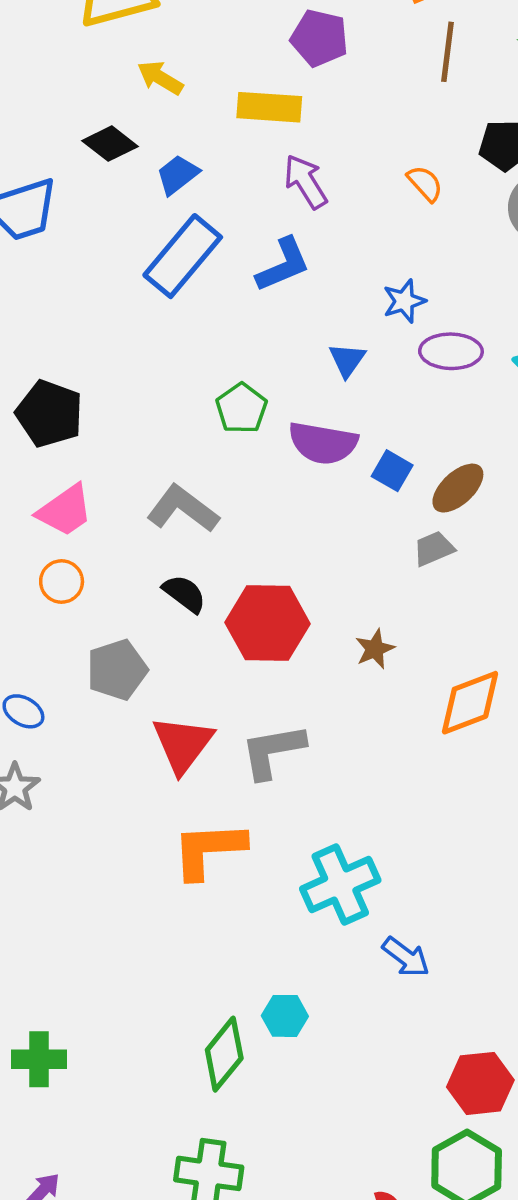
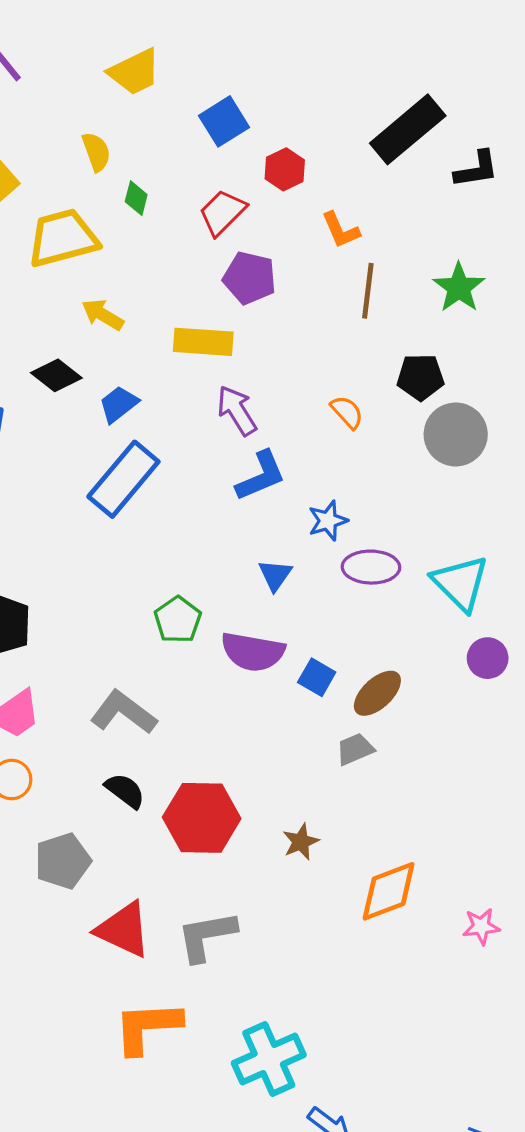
blue L-shape: (283, 265) -> (261, 476), moved
red triangle: (183, 744) -> (123, 930), turned -42

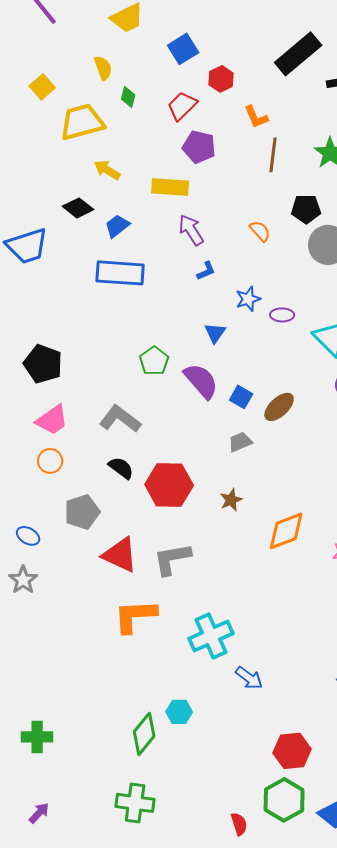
blue L-shape: (261, 476) -> (206, 271), size x0.6
blue rectangle: (123, 479) -> (120, 273), turned 54
purple ellipse: (371, 567) -> (282, 315), moved, size x0.7
purple semicircle: (253, 652) -> (201, 381), turned -141
gray trapezoid: (355, 749) -> (240, 442), moved

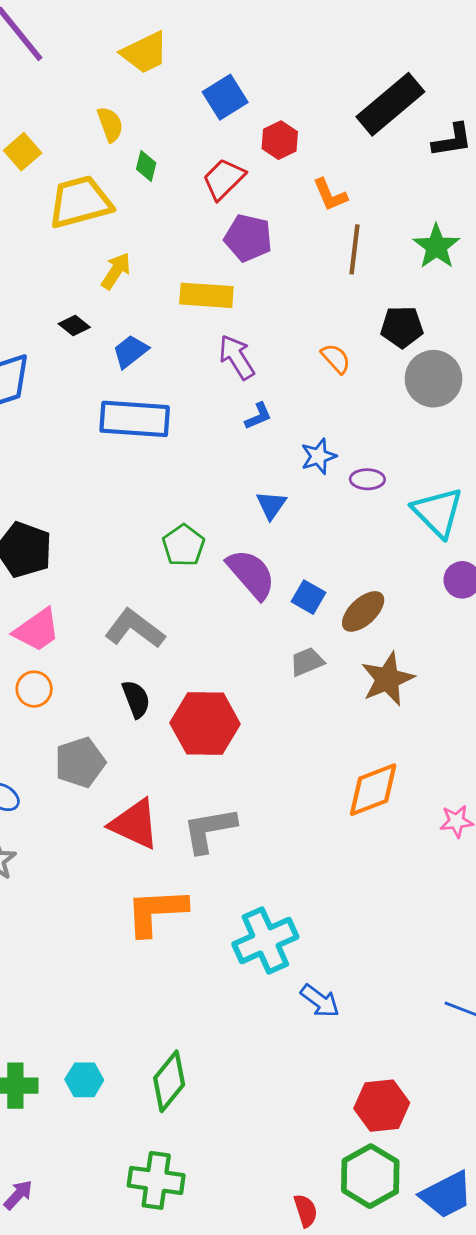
yellow arrow: (107, 170) -> (116, 271), turned 92
black diamond: (78, 208) -> (74, 326), size x0.7
black semicircle: (121, 468) -> (136, 699), turned 32
brown star: (231, 500) -> (388, 679), moved, size x1.6
cyan hexagon: (179, 712) -> (84, 1080), moved

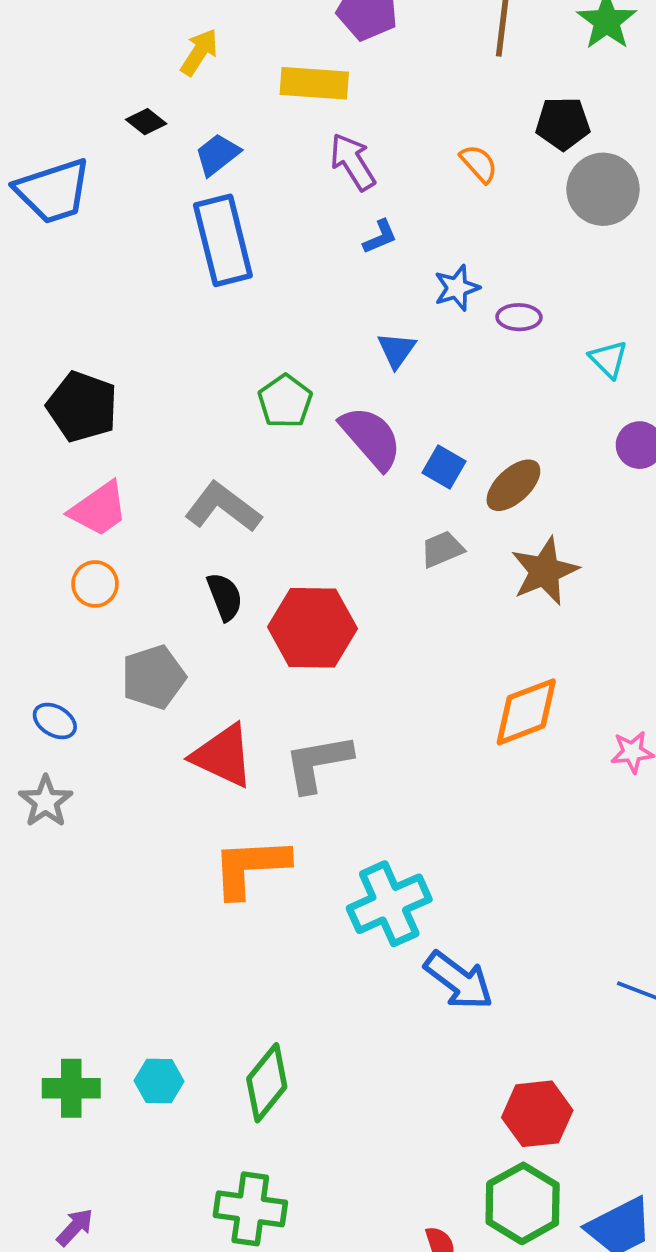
blue rectangle: (135, 419) -> (223, 240), turned 72
cyan triangle: (438, 512) -> (608, 359), size x0.6
blue arrow: (320, 1001) -> (459, 980), size x1.4

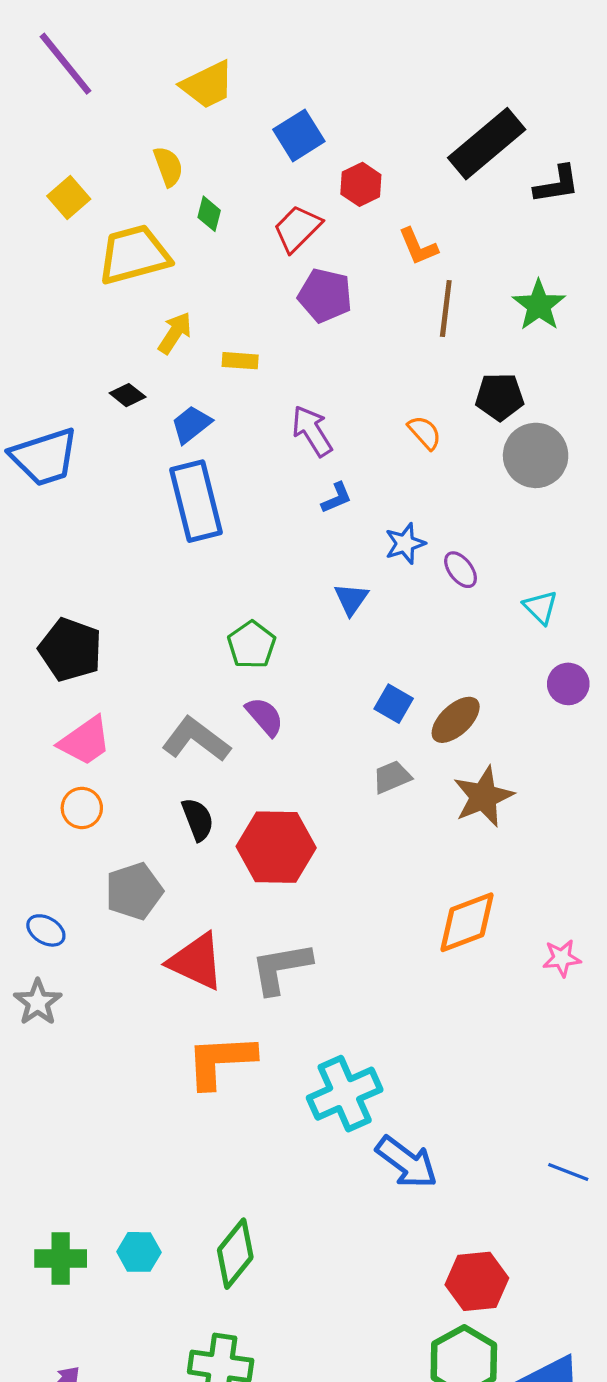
yellow rectangle: (314, 83) -> (240, 361), moved, size x0.6
purple ellipse: (519, 317) -> (461, 570), turned 51
purple semicircle: (371, 438) -> (265, 717), moved, size x0.7

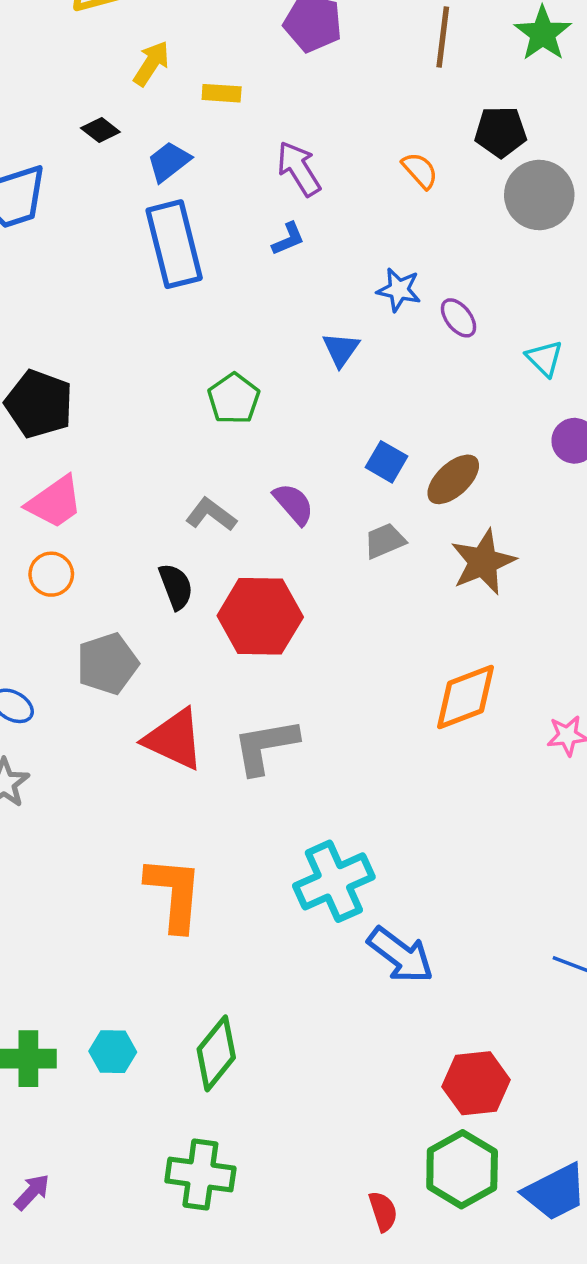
blue L-shape: (336, 498) -> (288, 239), moved
blue star: (405, 544) -> (399, 290), turned 30
purple semicircle: (265, 717) -> (294, 504), moved
gray L-shape: (196, 739) -> (211, 514), moved, size x0.7
orange L-shape: (221, 1061) -> (174, 894), moved, turned 98

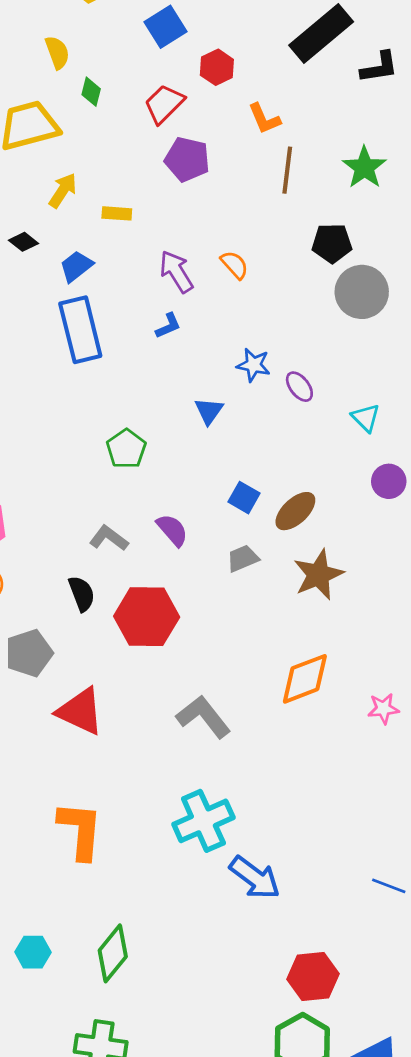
orange semicircle: (420, 170) -> (235, 265), moved
gray L-shape: (265, 746) -> (203, 717), moved, turned 62

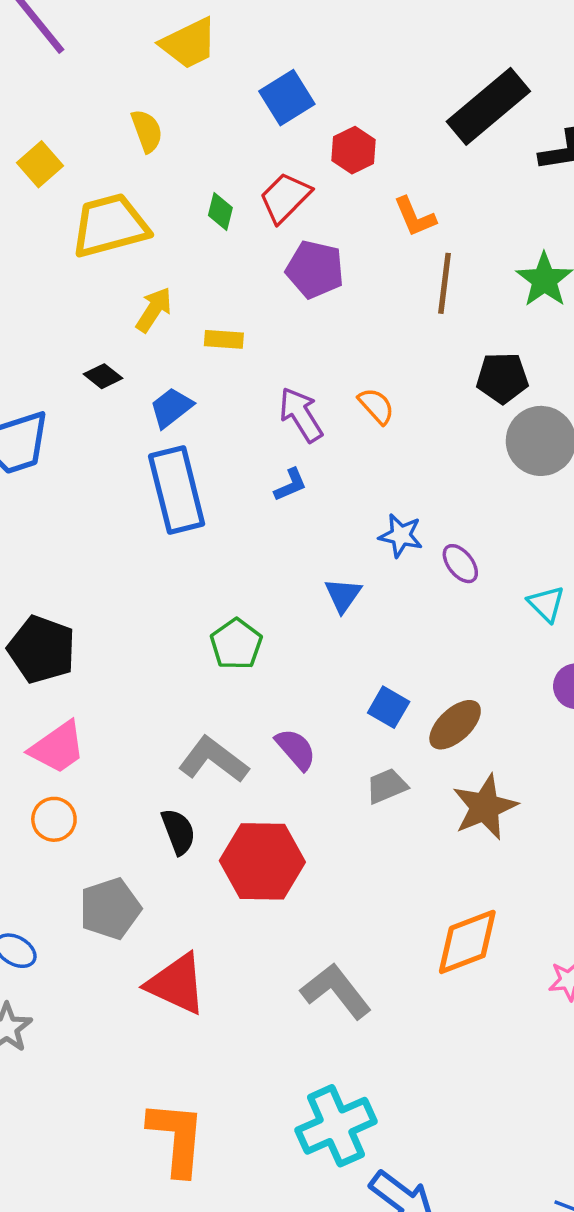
green diamond: (91, 92) -> (220, 212), moved
gray L-shape: (109, 538) -> (213, 760), size x1.4

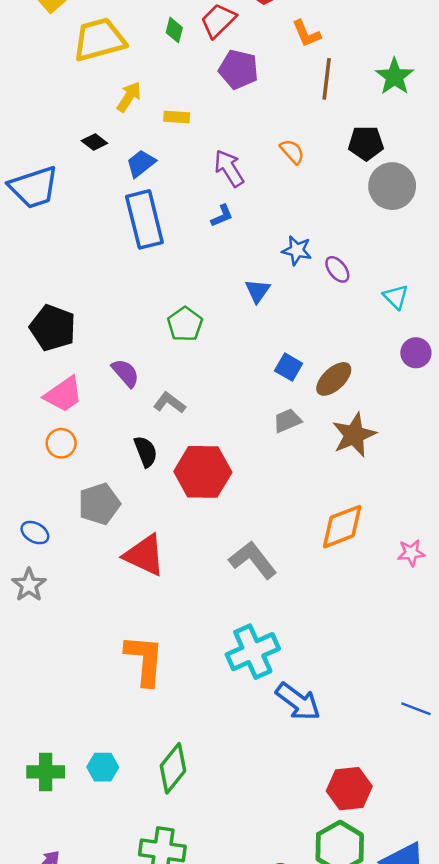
orange semicircle: (376, 406) -> (292, 152), moved
purple semicircle: (296, 749) -> (125, 373), moved
gray L-shape: (213, 760) -> (169, 403), size x0.7

